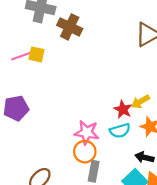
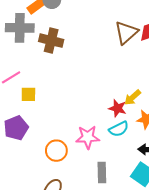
yellow square: (36, 54) -> (28, 94), moved
orange circle: (85, 152) -> (56, 151), moved

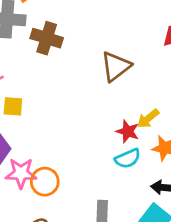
brown triangle: (126, 33) -> (116, 66), moved
pink star: (88, 137) -> (21, 173), moved

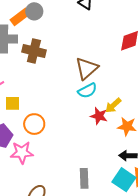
cyan semicircle: (128, 158) -> (87, 91), moved
orange circle: (45, 182) -> (34, 124), moved

